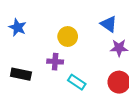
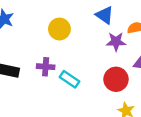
purple cross: (55, 62) -> (46, 67), moved

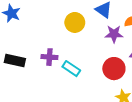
yellow circle: (59, 29) -> (75, 22), moved

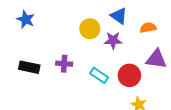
purple star: (114, 34) -> (113, 40), moved
cyan rectangle: (71, 69) -> (99, 75), moved

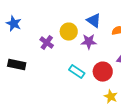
purple cross: (64, 64) -> (47, 43), moved, turned 32

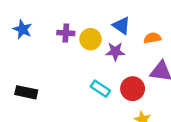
purple cross: (47, 43) -> (66, 33), moved, turned -32
black rectangle: (17, 65) -> (26, 92), moved

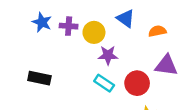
blue star: (23, 29) -> (42, 22), moved
purple star: (115, 52) -> (108, 55), moved
black rectangle: (26, 92) -> (39, 78), moved

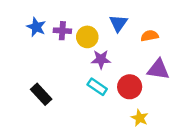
blue triangle: (126, 18) -> (118, 23), turned 30
black rectangle: (39, 78) -> (41, 94), moved, turned 35

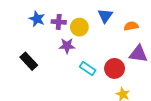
purple star: (101, 59) -> (67, 46), moved
black rectangle: (41, 94) -> (29, 61), moved

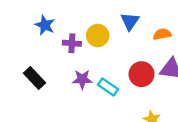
purple cross: (59, 22) -> (72, 43), moved
purple star: (67, 46) -> (82, 79), moved
red circle: (115, 68) -> (142, 74), moved

